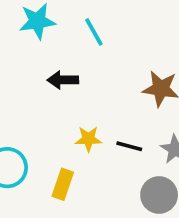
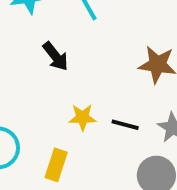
black arrow: (63, 80) -> (56, 56), turned -128

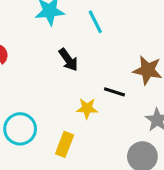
black line: (125, 125) -> (114, 92), moved

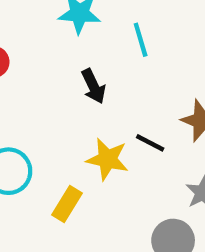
yellow star: (87, 108) -> (107, 159), size x1.4

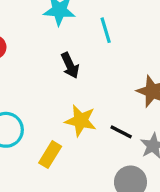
black line: (150, 143) -> (121, 132), moved

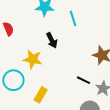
yellow star: (81, 121) -> (33, 59), moved

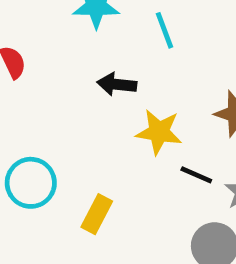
black arrow: (52, 40) -> (117, 84), turned 126
yellow star: (33, 59) -> (159, 132), moved

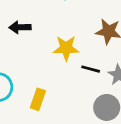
black arrow: (117, 84) -> (20, 27), moved

